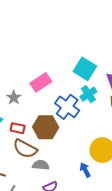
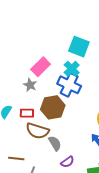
cyan cross: (88, 94) -> (72, 69), moved
gray star: (14, 97) -> (30, 85), moved
gray semicircle: (41, 165) -> (55, 143), turned 63

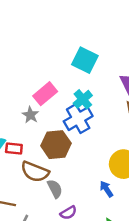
cyan square: (79, 47) -> (85, 60), moved
blue cross: (69, 85) -> (78, 119), turned 30
red rectangle: (27, 113) -> (14, 149), moved

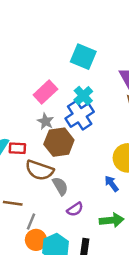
gray star: (30, 115) -> (45, 121), moved

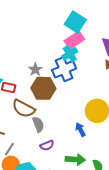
pink rectangle: (45, 92) -> (74, 40), moved

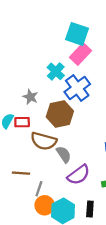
cyan cross: (70, 54) -> (56, 71), moved
gray star: (35, 69) -> (30, 97), moved
purple semicircle: (47, 145) -> (79, 175), size x1.5

